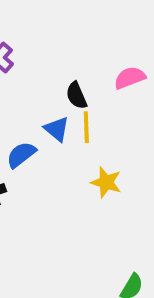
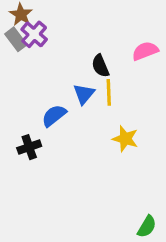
blue triangle: (57, 129) -> (84, 94), turned 30

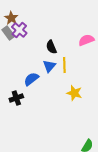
black semicircle: (100, 66) -> (51, 47), moved

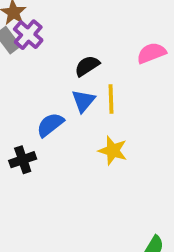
black semicircle: (51, 47) -> (87, 66), turned 80
yellow star: (74, 93) -> (113, 151), moved

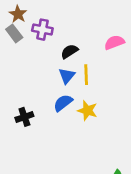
purple cross: (28, 35) -> (42, 30), moved, turned -30
blue semicircle: (50, 125) -> (63, 103), moved

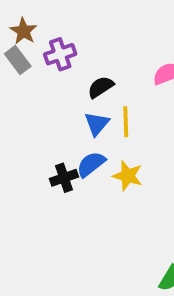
purple cross: (42, 30) -> (60, 54), turned -30
black cross: (24, 117) -> (64, 178), moved

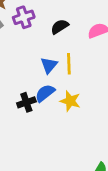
black semicircle: (101, 87) -> (60, 27), moved

